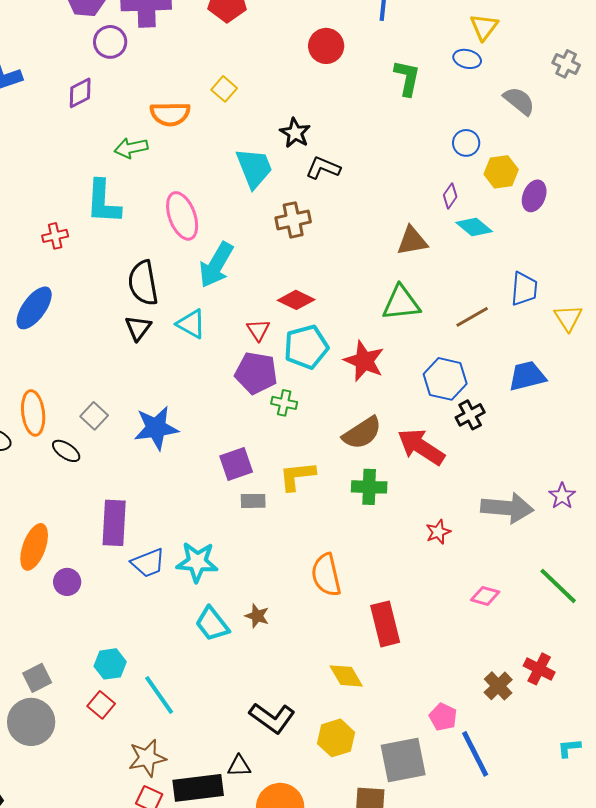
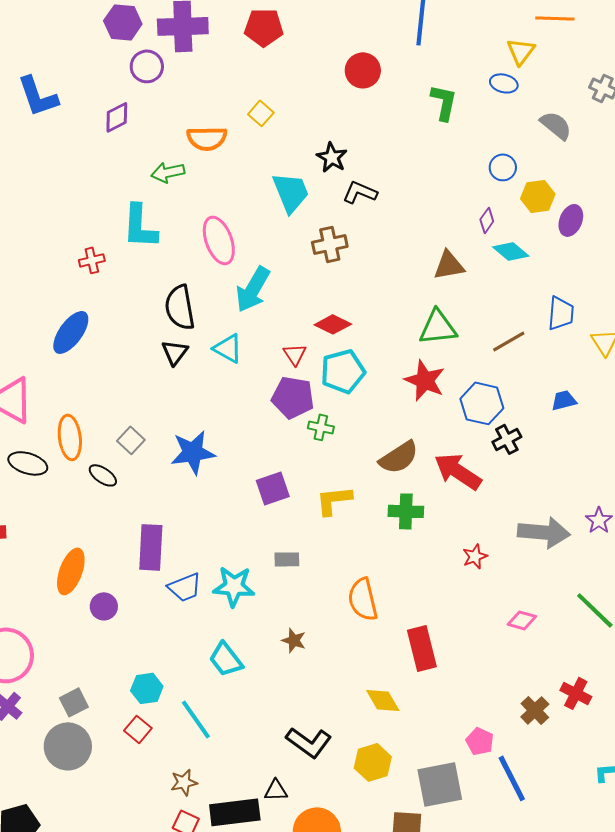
red star: (364, 361) -> (425, 380), moved
blue trapezoid: (527, 376) -> (564, 400), size x0.7
gray rectangle: (253, 501) -> (287, 559), moved
cyan trapezoid: (212, 624) -> (226, 659), moved
brown star: (147, 758) -> (184, 782), size x0.7

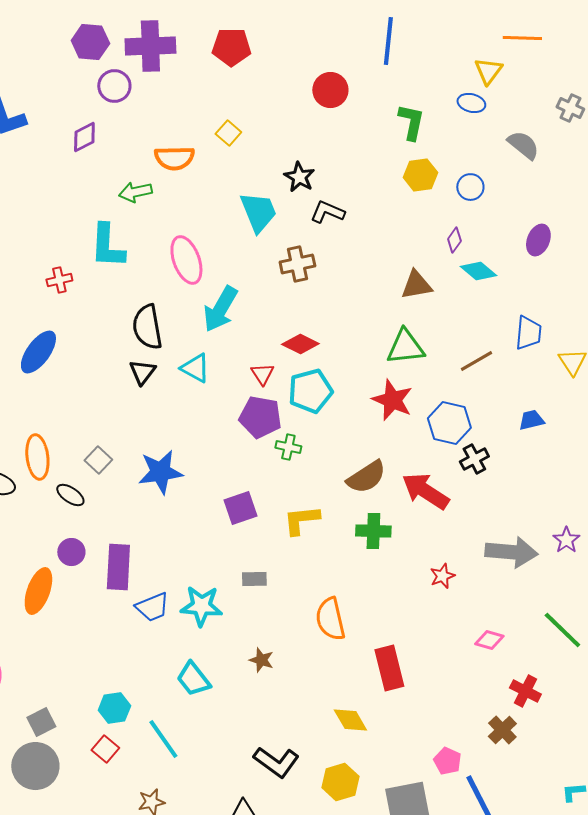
yellow hexagon: (538, 196) -> (420, 175), moved
purple circle: (104, 606) -> (71, 552), moved
red cross: (576, 693) -> (525, 691), moved

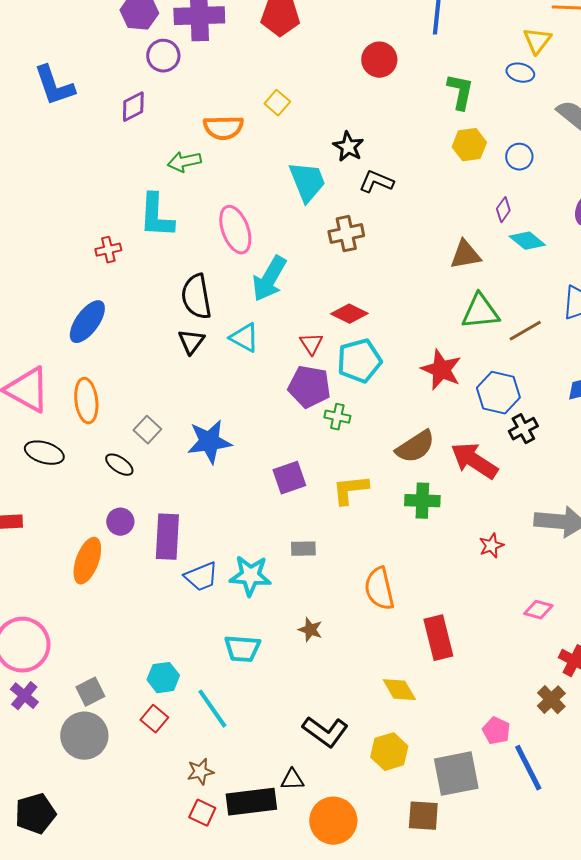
green triangle: (405, 347) -> (480, 312), moved
orange ellipse: (37, 457) -> (86, 401), moved
cyan trapezoid: (193, 679) -> (242, 649), turned -48

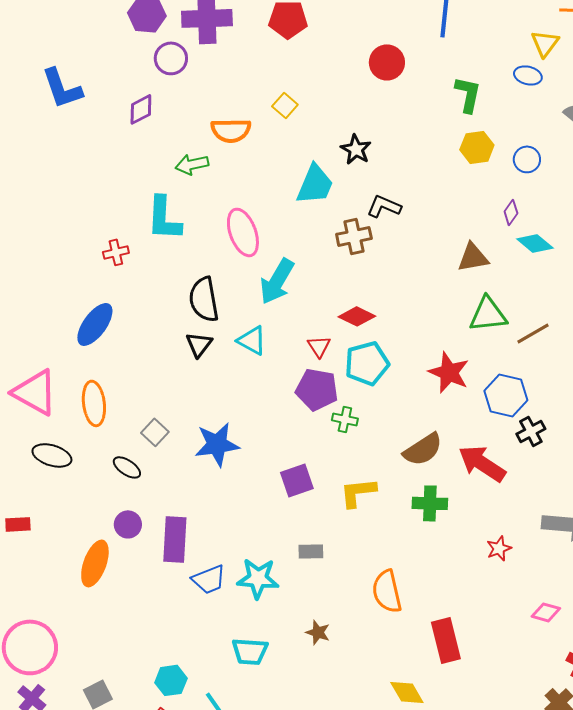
cyan trapezoid: (307, 182) -> (315, 184), turned 45
black L-shape: (376, 182) -> (384, 206), moved

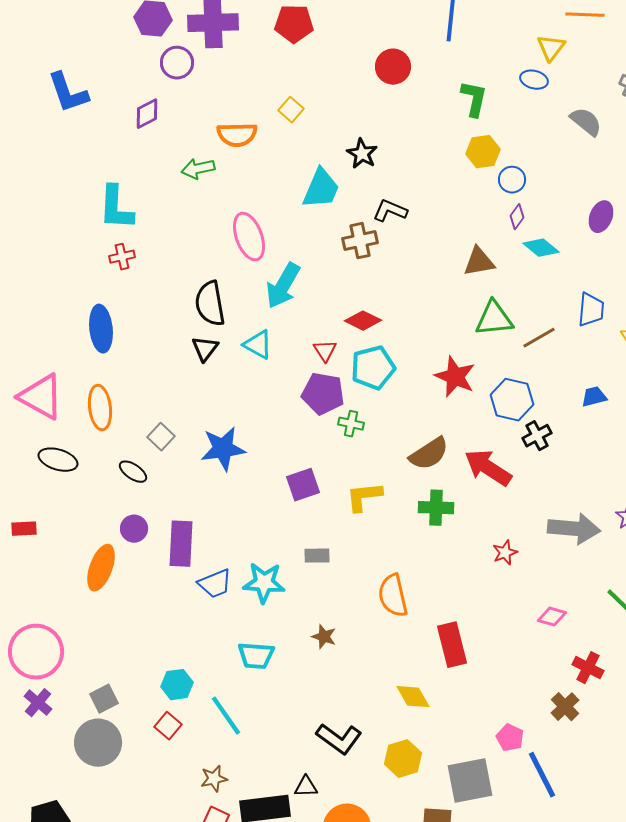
blue circle: (527, 159) -> (512, 180), moved
cyan L-shape: (164, 218) -> (116, 208), moved
blue ellipse: (95, 324) -> (101, 329), turned -42

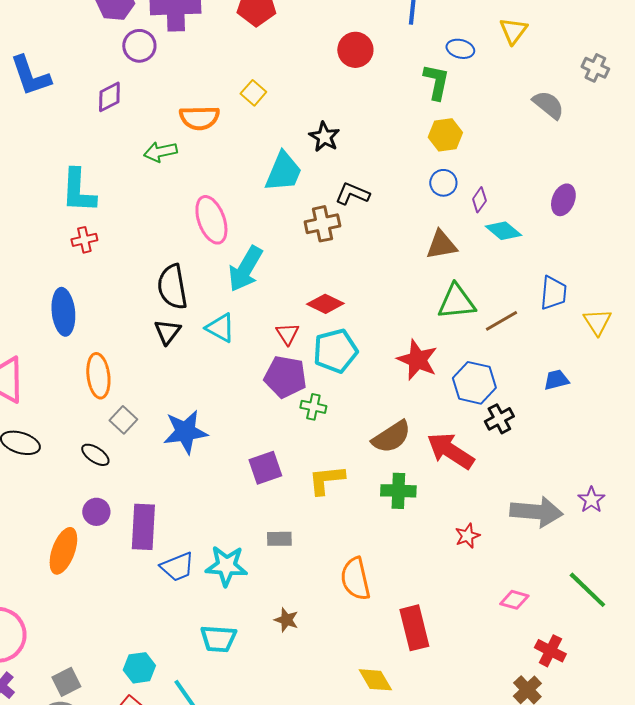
blue ellipse: (534, 80) -> (460, 49), moved
blue circle: (512, 180) -> (443, 183), moved
orange ellipse: (100, 408) -> (98, 376), moved

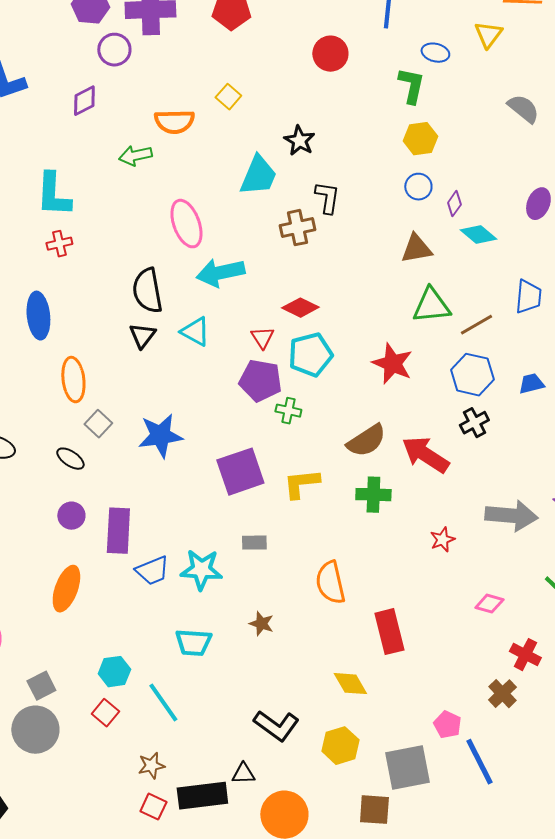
black L-shape: (352, 194) -> (327, 198), turned 76
cyan arrow: (245, 269) -> (220, 273), turned 48
blue hexagon: (474, 383) -> (472, 375), moved
purple square: (265, 468) -> (240, 472), size x1.4
orange ellipse: (63, 551) -> (66, 589), moved

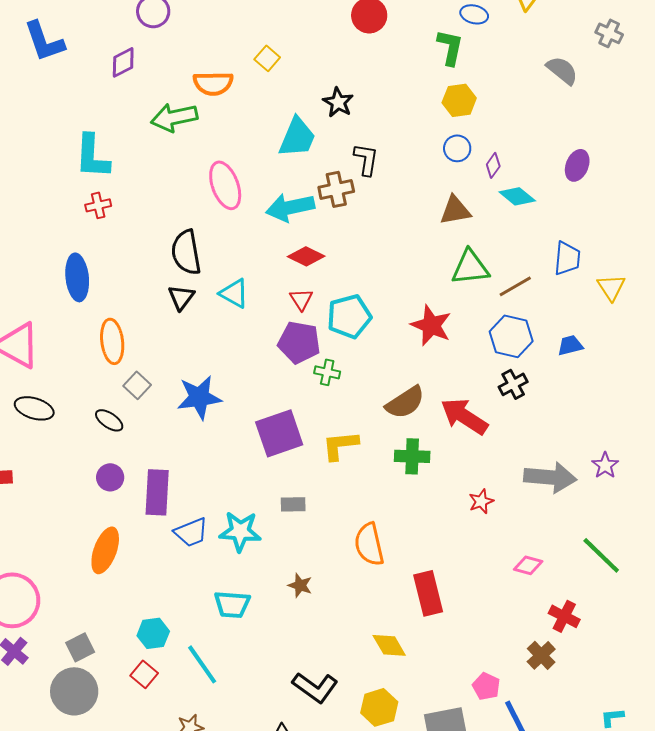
green arrow: (135, 156) -> (174, 117), size x1.4
cyan arrow: (220, 273) -> (290, 207), moved
red diamond: (300, 308) -> (306, 256), moved

